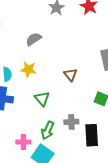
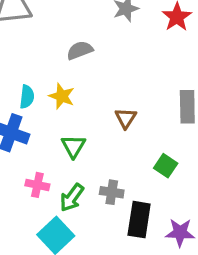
pink cross: (23, 142) -> (37, 185), moved

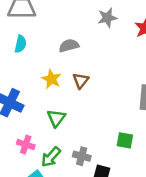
cyan semicircle: (27, 97) -> (20, 44), moved
brown triangle: (126, 118) -> (81, 81), moved
green square: (166, 166) -> (125, 140), turned -30

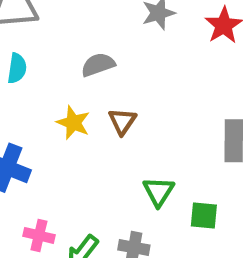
green triangle: (56, 118) -> (158, 192), moved

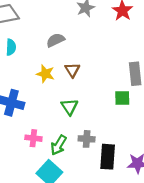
green triangle: (158, 192) -> (70, 107), moved
green square: (204, 215) -> (122, 98), moved

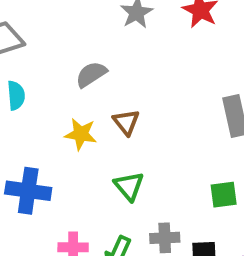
green square: (122, 98) -> (224, 195), moved

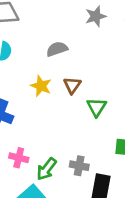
green triangle: (129, 186) -> (97, 107), moved

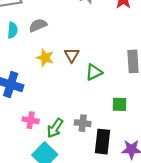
gray semicircle: (57, 49) -> (38, 25), moved
green triangle: (97, 107) -> (94, 72), turned 36

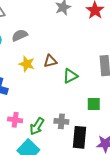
brown triangle: (72, 55) -> (50, 61), turned 48

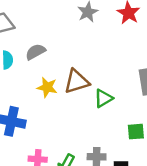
brown triangle: (50, 61) -> (77, 81), size x1.5

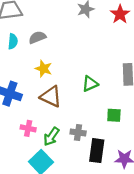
brown triangle: (77, 81) -> (51, 97), moved, turned 35

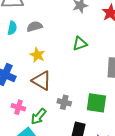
green triangle: (90, 84) -> (80, 44), moved
green square: (114, 115) -> (96, 103), size x1.5
gray cross: (78, 133) -> (64, 102), moved

